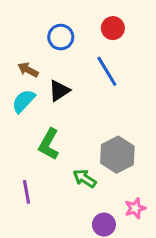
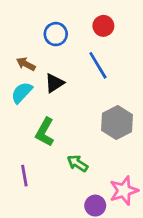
gray hexagon: (117, 155) -> (117, 123), moved
pink star: (135, 208) -> (124, 191), size x1.5

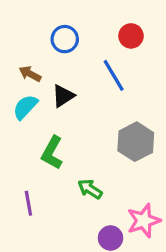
red circle: (103, 26) -> (131, 36), moved

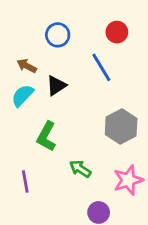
pink star: (144, 221) -> (128, 180), moved

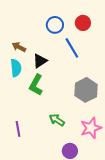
blue circle: (58, 35) -> (55, 25), moved
cyan semicircle: (22, 96) -> (16, 68), turned 132
green L-shape: (46, 136) -> (36, 85), moved

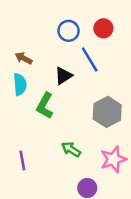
black triangle: (40, 61) -> (64, 76), moved

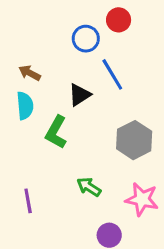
red circle: (103, 28) -> (119, 20), moved
pink star: (113, 159) -> (142, 199), turned 30

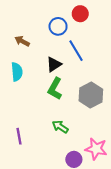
brown arrow: (30, 73) -> (22, 41), moved
green L-shape: (56, 132) -> (55, 89), moved
pink star: (142, 199) -> (96, 149), moved

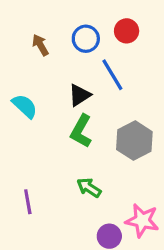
red circle: (80, 14) -> (127, 31), moved
brown arrow: (22, 41) -> (40, 45), moved, turned 32
cyan semicircle: (17, 72) -> (25, 106), turned -42

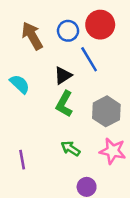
red circle: (127, 31) -> (100, 25), size x1.5
brown arrow: (40, 45) -> (32, 36), size x1.6
pink star: (142, 220) -> (113, 151), moved

